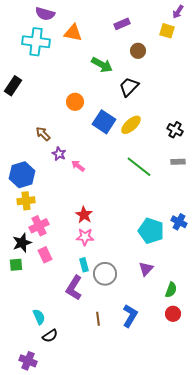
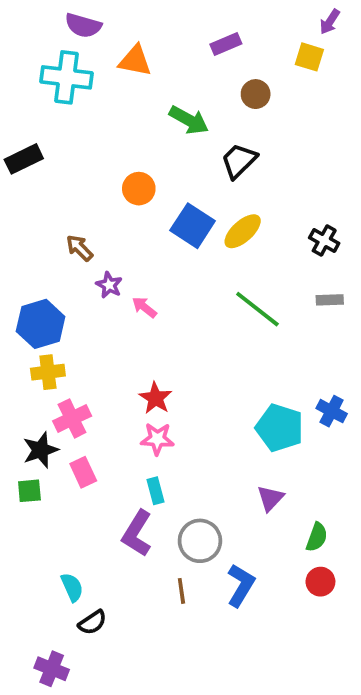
black rectangle: (13, 86) -> (24, 159), turned 30
gray circle: (105, 274) -> (200, 541), moved

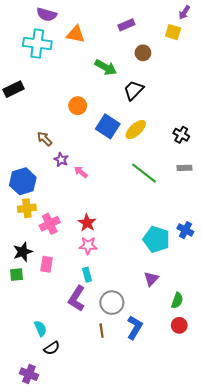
pink cross: (72, 418) -> (50, 224), moved
pink rectangle: (83, 472) -> (47, 264), turned 35

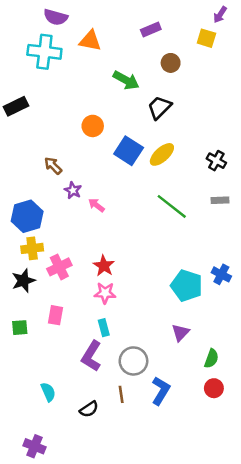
black star: (23, 252) -> (23, 281), moved
black semicircle: (52, 348) -> (89, 409), moved

